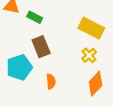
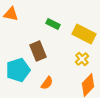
green rectangle: (35, 17) -> (53, 24), moved
orange semicircle: (51, 81) -> (47, 83), turned 40

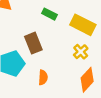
orange semicircle: (47, 83) -> (43, 78), turned -32

